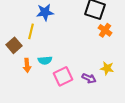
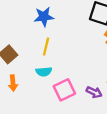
yellow line: (31, 31) -> (46, 46), moved
orange arrow: (27, 65) -> (13, 83), moved

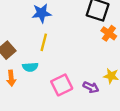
cyan semicircle: (44, 72) -> (30, 67), moved

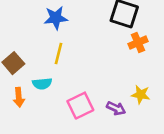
orange cross: (109, 33) -> (138, 43), turned 32

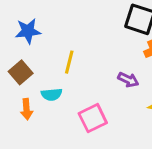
blue star: (56, 18) -> (28, 31), moved
purple arrow: (116, 108) -> (128, 80), moved

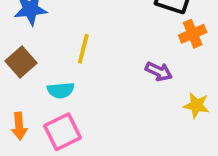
orange arrow: (27, 109) -> (19, 126), moved
pink square: (93, 118) -> (63, 132), moved

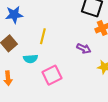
pink square: (63, 132) -> (52, 75), moved

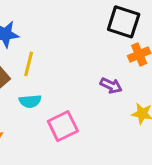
yellow line: (43, 36) -> (29, 64), moved

